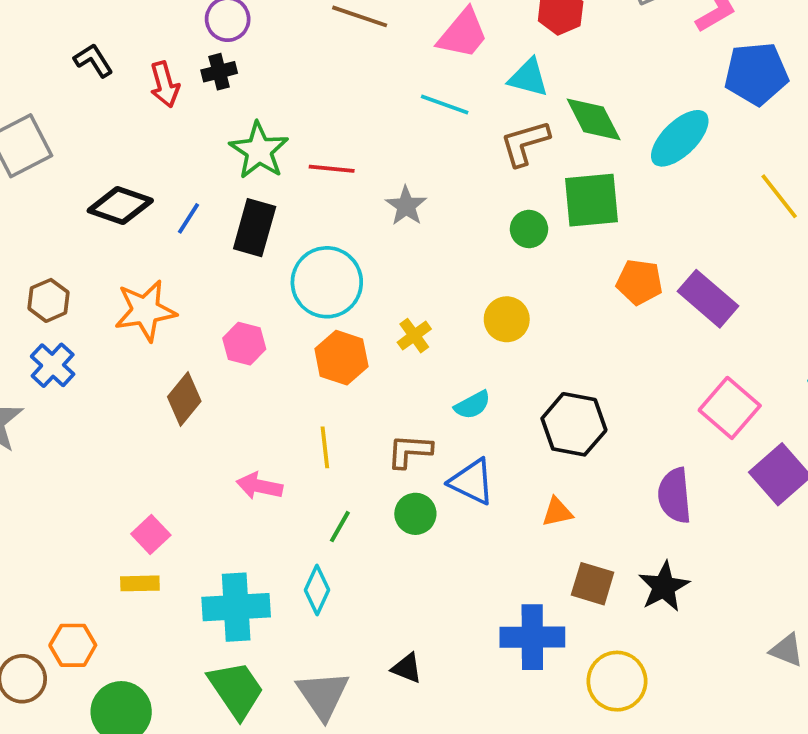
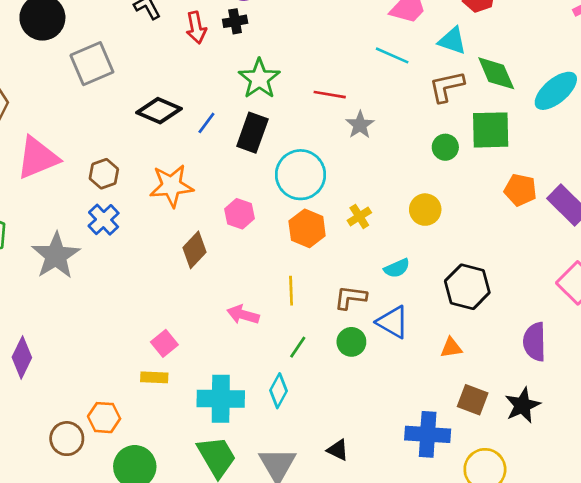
red line: (332, 169) -> (330, 95), moved

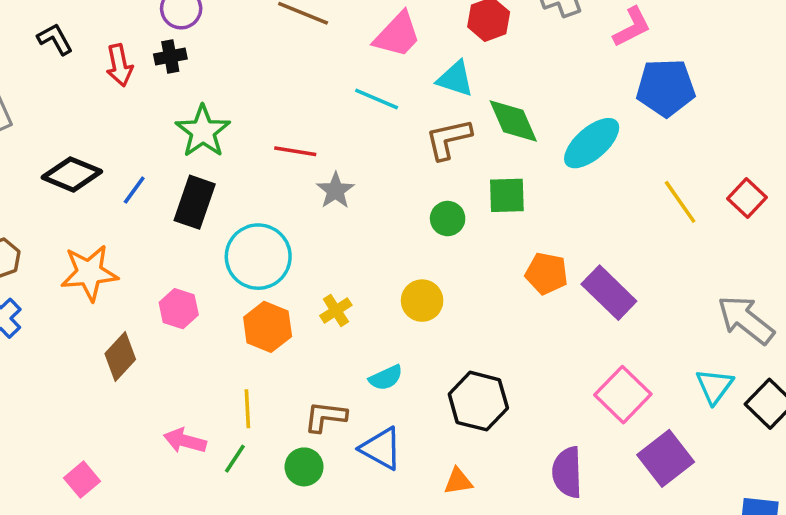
green square: (491, 130) -> (507, 195), size x0.7
green circle: (351, 342) -> (304, 467), moved
green line: (298, 347) -> (235, 459), moved

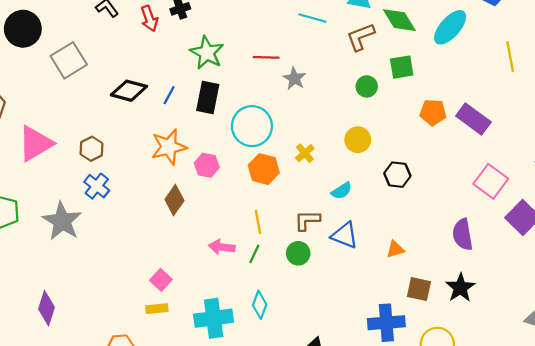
yellow line: (680, 202) -> (510, 57), turned 32
orange star: (89, 273) -> (169, 147), moved
black hexagon: (478, 401) -> (397, 175), moved, size x0.7

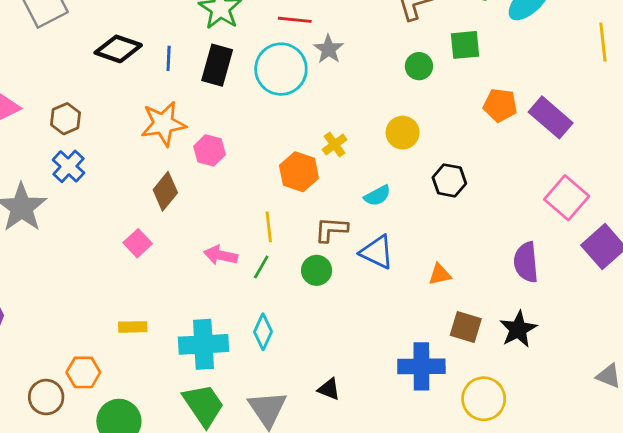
blue line: (169, 95) -> (169, 58), turned -30
cyan circle: (252, 126) -> (281, 69), moved
orange hexagon: (264, 169) -> (299, 172), moved
pink square: (161, 280) -> (138, 243), moved

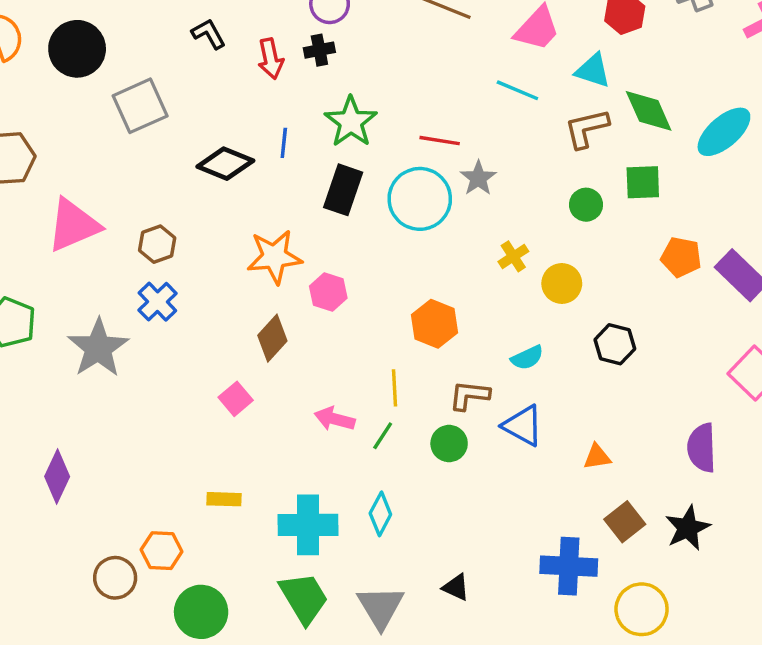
blue line: (169, 58) -> (284, 143), moved
yellow cross: (335, 145) -> (513, 256), moved
brown square: (466, 327) -> (625, 522), turned 32

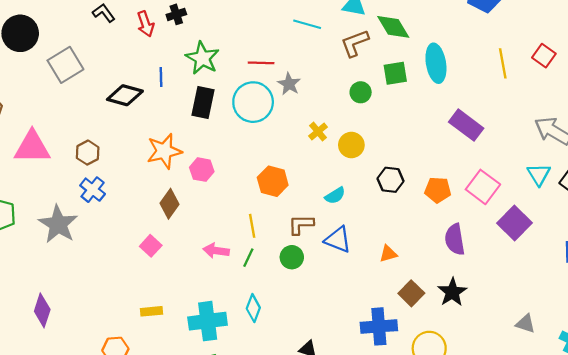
cyan ellipse: (724, 132) -> (436, 63), moved, turned -51
pink triangle: (73, 225) -> (32, 147), turned 30
orange pentagon: (681, 257) -> (438, 190), moved

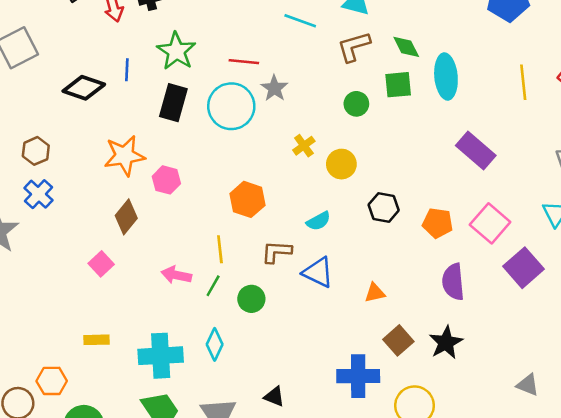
green diamond: (393, 27) -> (406, 47), moved, size x0.7
green circle: (292, 257) -> (251, 299), moved

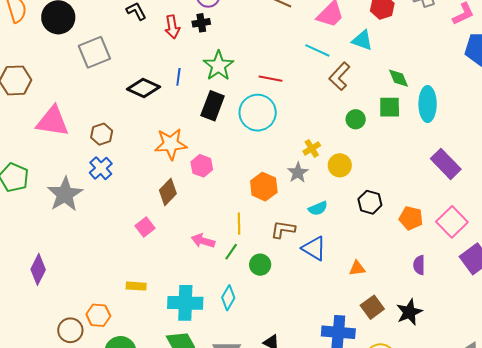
brown L-shape: (354, 47) -> (339, 76), moved, turned -36
gray star: (274, 88) -> (298, 172), moved
purple semicircle: (453, 282) -> (419, 265), size x0.7

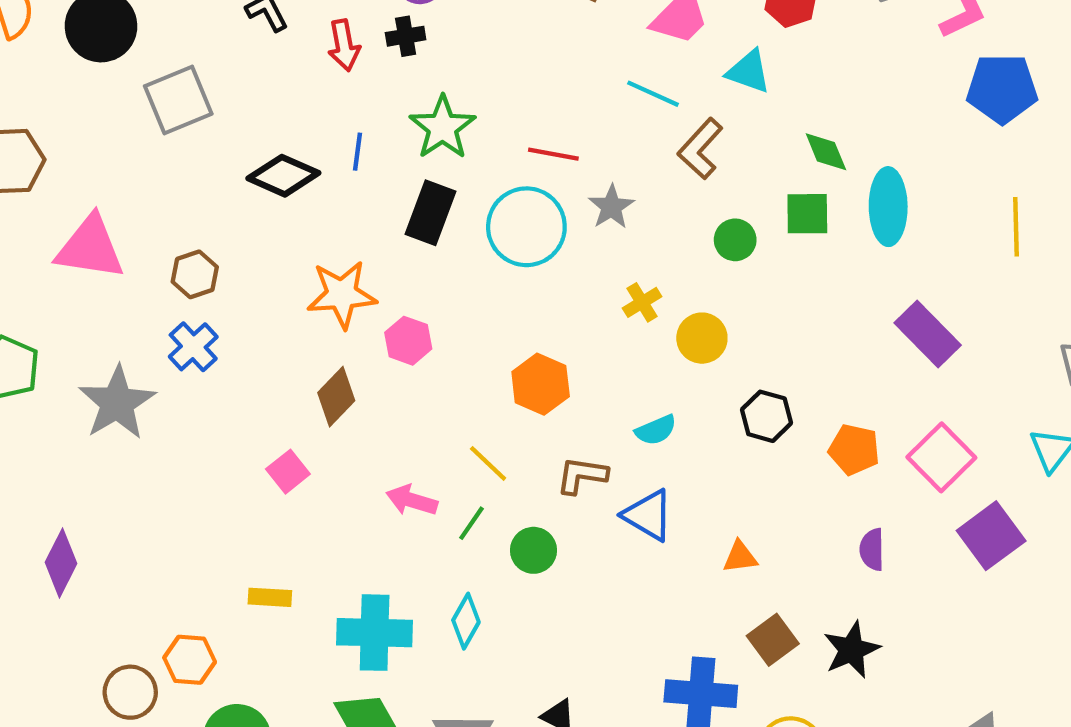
gray star: (298, 172) -> (611, 207), moved
yellow line: (239, 224) -> (488, 463), turned -45

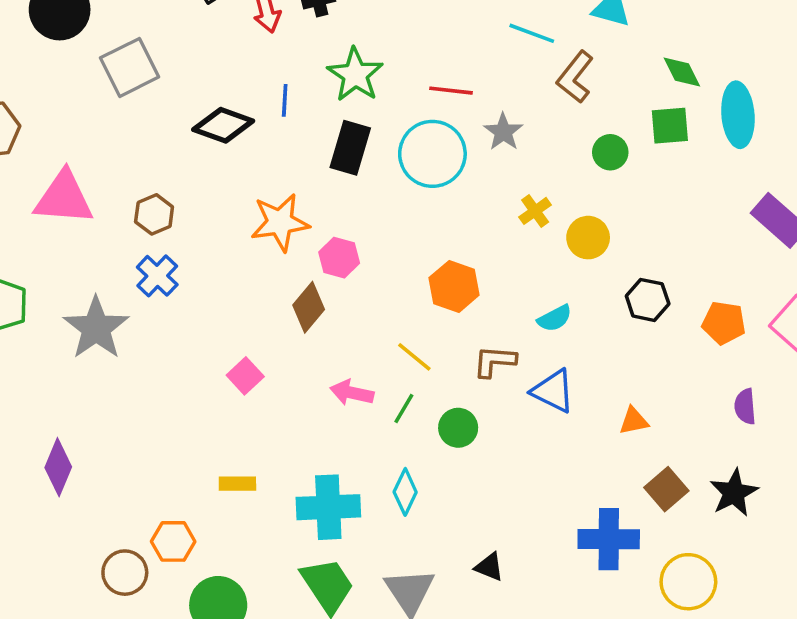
brown diamond: (336, 397) -> (309, 307), moved

